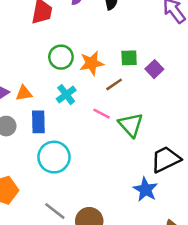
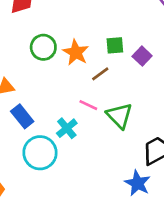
orange star: (92, 63) -> (76, 52), turned -30
cyan cross: (66, 95) -> (67, 128), moved
blue rectangle: (38, 122) -> (22, 116), turned -35

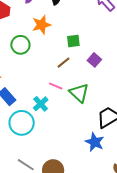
orange star: (76, 52) -> (41, 25), moved, turned 30
purple square: (142, 56) -> (94, 60), moved

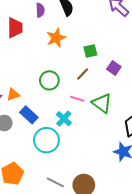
green circle: (20, 45) -> (49, 80), moved

